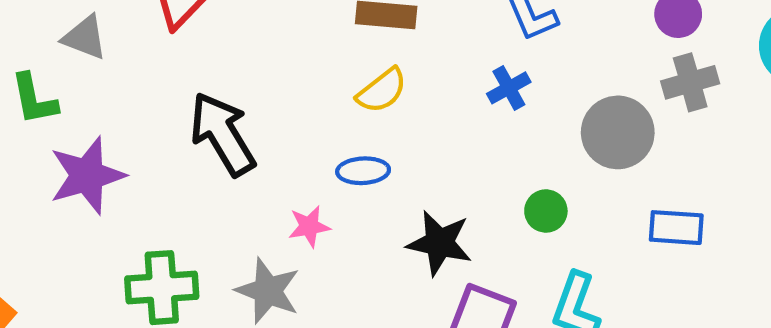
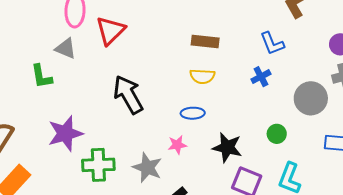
yellow semicircle: (382, 91) -> (202, 76), turned 40
purple star: (87, 175) -> (65, 133), moved
pink star: (309, 226) -> (177, 145), moved

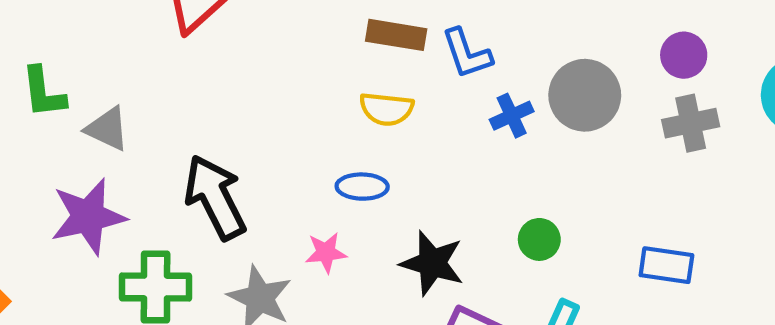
blue L-shape: (272, 44) -> (467, 54), moved
gray triangle: (66, 48) -> (107, 129), moved
black arrow: (128, 95) -> (215, 197), moved
gray circle: (311, 98) -> (585, 95), moved

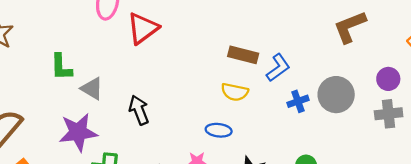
blue L-shape: (467, 54) -> (278, 68), turned -112
black arrow: (215, 197) -> (139, 110), moved, size x0.7

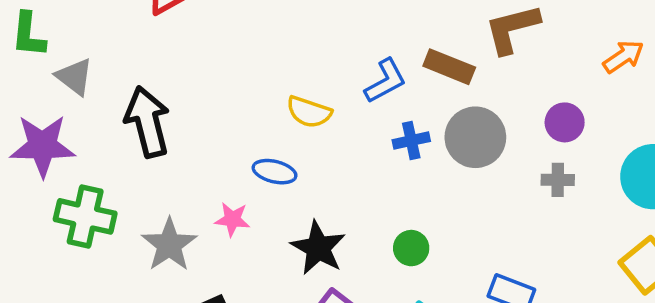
brown rectangle: (243, 55) -> (449, 67), moved
black arrow: (139, 110) -> (147, 122), size x1.4
gray cross: (389, 114) -> (558, 180), size x0.7

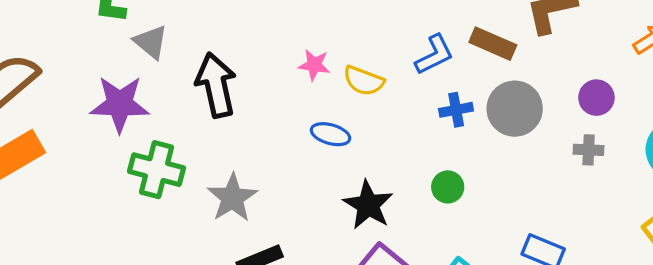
pink star: (232, 219) -> (314, 65), moved
green circle: (411, 248) -> (448, 187), moved

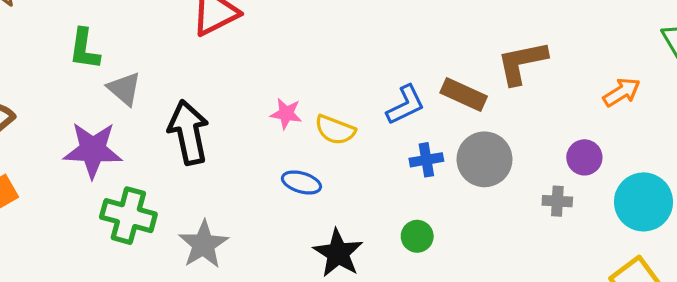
purple circle: (596, 98) -> (584, 157), moved

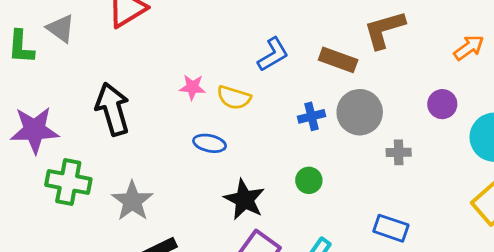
gray triangle: (124, 89) -> (61, 28), moved
blue L-shape: (405, 105) -> (273, 54), moved
gray cross: (557, 201) -> (399, 152), moved

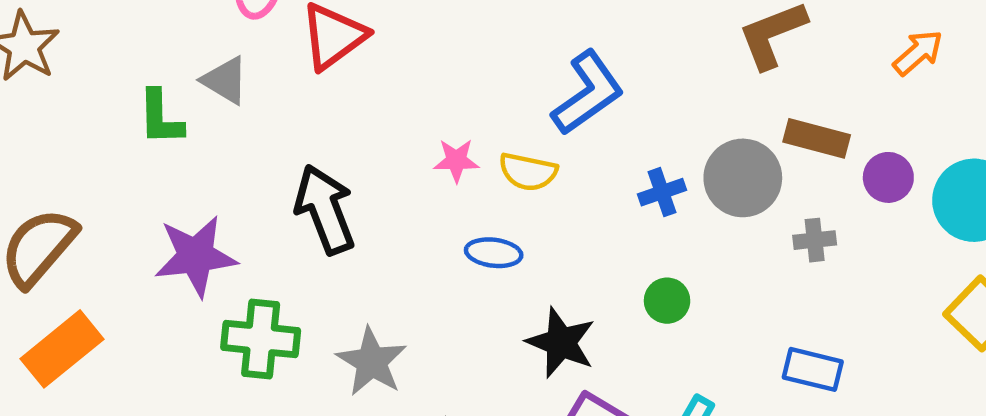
blue L-shape: (273, 54) -> (588, 93), size x1.4
brown rectangle: (338, 60) -> (817, 138), moved
purple circle: (442, 104) -> (888, 177), moved

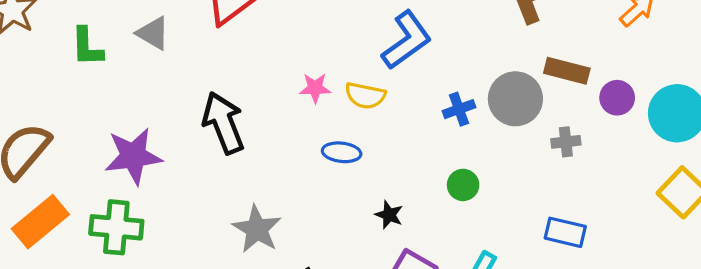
green L-shape: (161, 118) -> (87, 47), moved
green cross: (261, 339) -> (116, 227), moved
black star: (561, 343) -> (389, 215), size x0.6

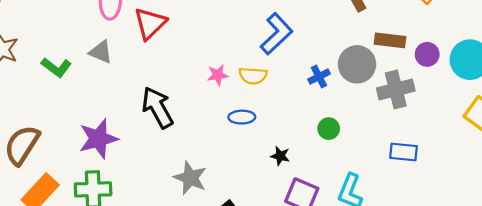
green L-shape: (87, 47) -> (56, 67), turned -44
gray cross: (566, 142) -> (396, 89), size x1.8

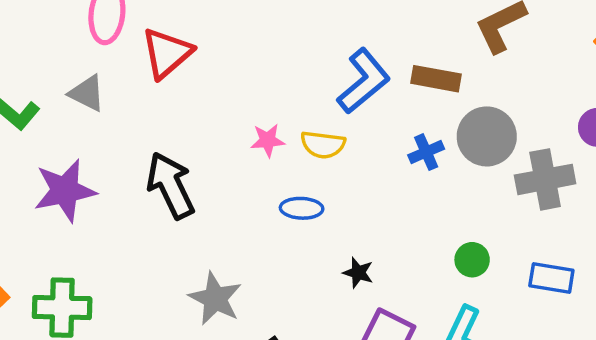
brown rectangle: (390, 40) -> (436, 79), moved
green circle: (329, 129) -> (472, 260), moved
purple star: (98, 139) -> (65, 191), moved

